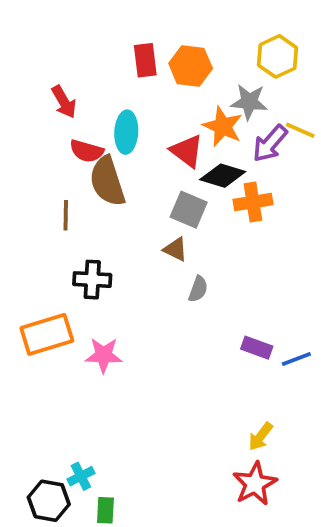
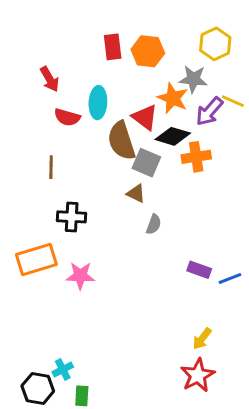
brown semicircle: (107, 181) -> (121, 141), moved

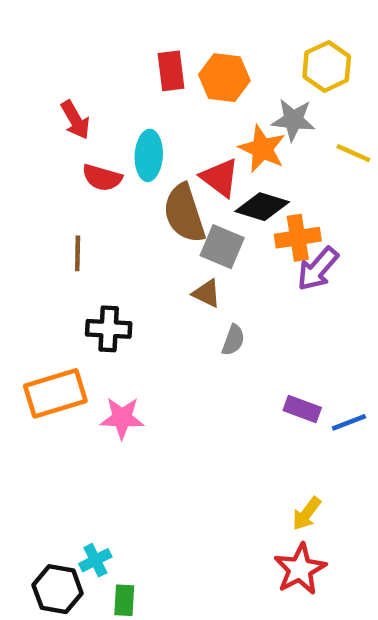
purple arrow: (209, 111) -> (318, 269), moved

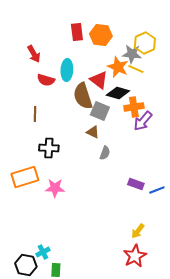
yellow hexagon: (327, 66) -> (145, 43), moved
yellow line: (353, 153) -> (136, 69), moved

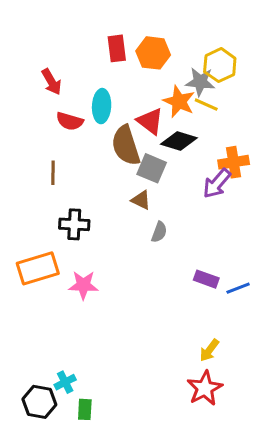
orange cross: (134, 107) -> (234, 162), moved

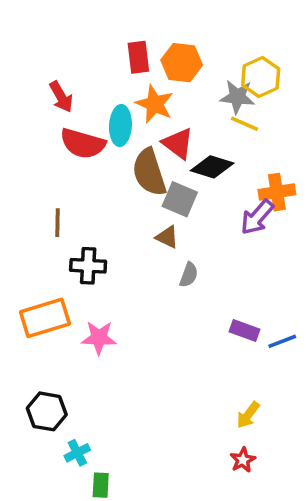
orange star: (179, 102) -> (155, 104), moved
red semicircle: (70, 121) -> (83, 144), size x1.4
brown line: (53, 173) -> (58, 223), moved
red star: (205, 388) -> (243, 460), size x0.6
black hexagon: (39, 402) -> (47, 411), moved

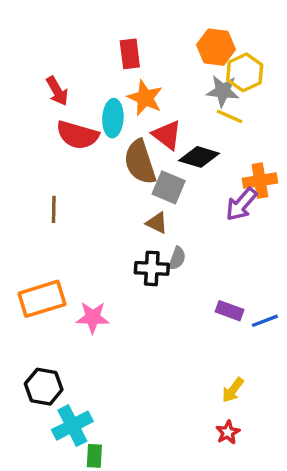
orange hexagon: (182, 63) -> (216, 47), moved
black cross: (88, 266) -> (152, 268), moved
cyan cross: (77, 453) -> (72, 426), size x1.6

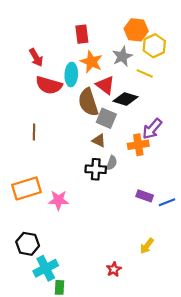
gray star: (223, 91) -> (122, 56), moved, turned -30
orange cross: (260, 181) -> (138, 145), moved
red star: (228, 432) -> (114, 269), moved

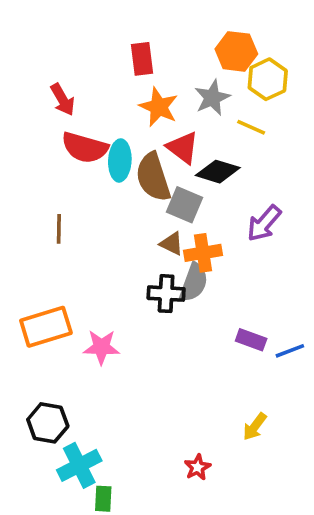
cyan ellipse: (71, 75) -> (120, 160), moved
orange cross: (138, 145) -> (203, 253), moved
gray semicircle: (112, 163) -> (194, 282), size x1.5

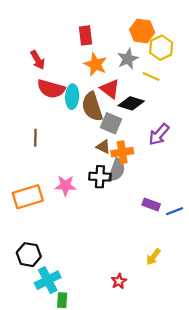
pink star: (101, 347) -> (65, 186), moved

